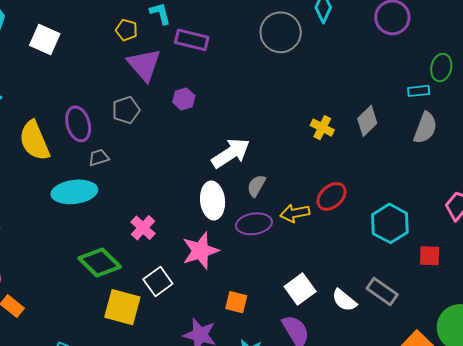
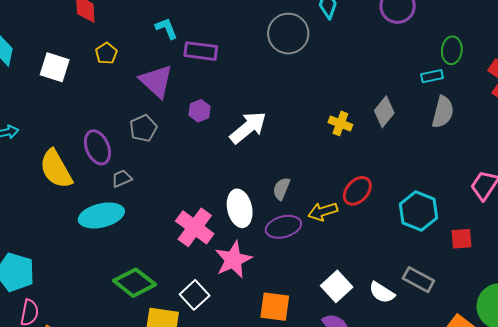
yellow pentagon: (127, 30) -> (106, 53), moved, turned 30
white arrow: (231, 153) -> (248, 128), moved
pink cross: (143, 228) -> (195, 227), moved, size x1.5
orange square: (236, 302) -> (275, 307), size x1.4

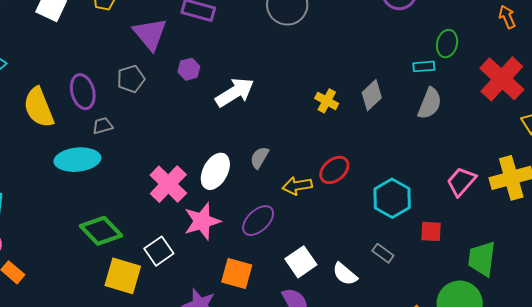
white ellipse: (240, 208) -> (215, 171), turned 33
purple ellipse: (283, 227) -> (258, 221), moved, turned -36
gray rectangle: (418, 280) -> (383, 253), moved, size x0.7

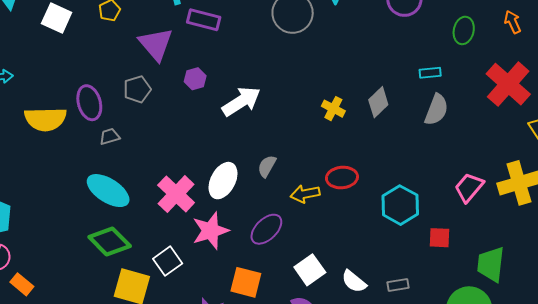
green ellipse: (447, 44) -> (464, 30), moved
yellow semicircle: (39, 107) -> (45, 119), turned -69
cyan ellipse: (77, 160) -> (108, 191), moved, turned 39
red ellipse: (334, 170) -> (342, 178), turned 36
gray rectangle: (383, 253) -> (398, 285), moved, turned -45

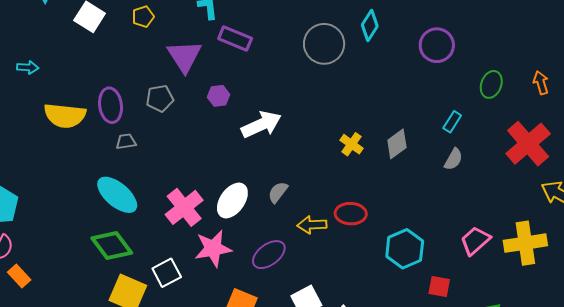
cyan rectangle: (430, 73) -> (452, 122), turned -60
gray semicircle: (436, 110) -> (453, 159), size x0.7

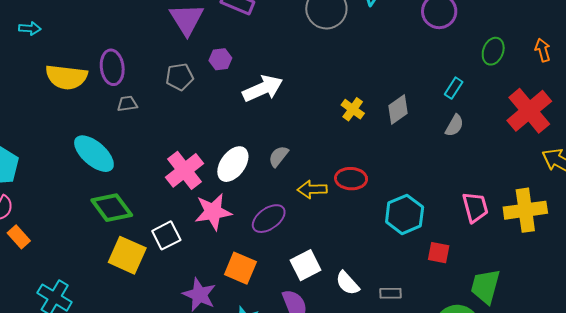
gray pentagon: (160, 98) -> (180, 77), moved
cyan ellipse: (117, 195) -> (94, 154), moved
pink trapezoid: (475, 241) -> (475, 207), turned 116

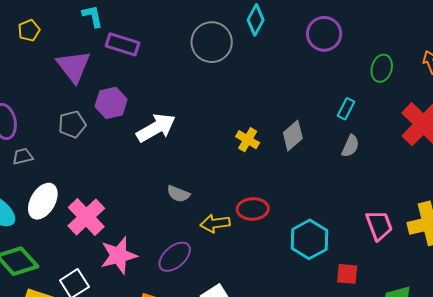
purple hexagon: (220, 59) -> (111, 103), size x1.4
gray semicircle: (278, 156) -> (178, 194), turned -100
white ellipse: (233, 164) -> (43, 201), moved

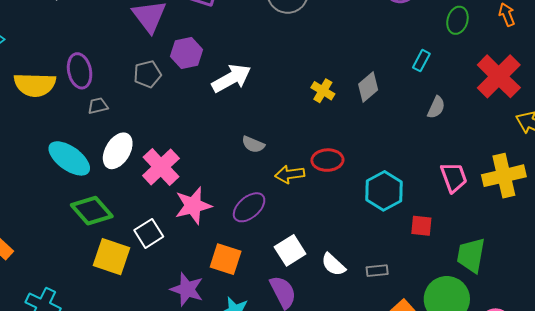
gray semicircle: (350, 146) -> (436, 107), moved

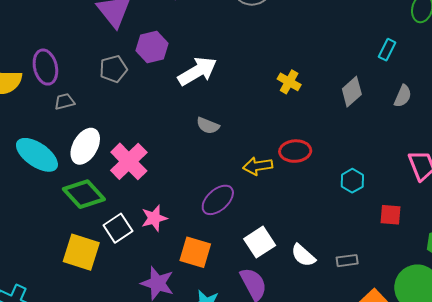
gray diamond: (368, 87) -> (352, 92), moved
gray semicircle: (253, 144) -> (208, 126), moved
cyan hexagon: (384, 191) -> (352, 181), size x0.6
pink star: (193, 206) -> (154, 218), moved, size x0.7
green diamond: (92, 211) -> (84, 194), moved

